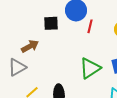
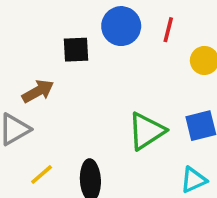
red line: (90, 26) -> (168, 30), moved

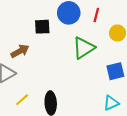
green triangle: (147, 131) -> (84, 48), moved

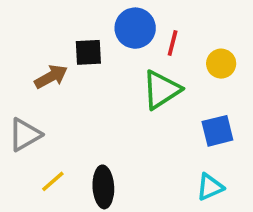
red line: (96, 15) -> (173, 43), moved
brown arrow: (20, 51) -> (51, 77), moved

